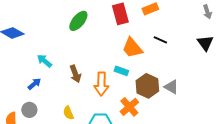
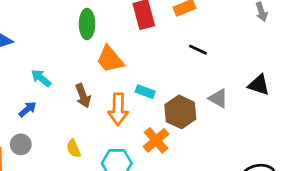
green ellipse: (78, 21) -> (87, 24), turned -40
black triangle: (205, 43) -> (259, 85), moved, turned -36
orange trapezoid: (132, 48) -> (110, 59), moved
gray triangle: (171, 87) -> (218, 98), moved

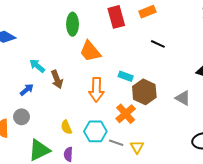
cyan rectangle: (145, 92) -> (126, 76), moved
brown arrow: (83, 96) -> (57, 79), moved
gray triangle: (218, 98) -> (183, 98), moved
yellow semicircle: (73, 148) -> (66, 127), moved

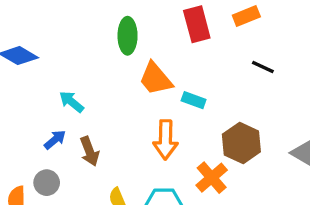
cyan rectangle: (126, 76) -> (194, 100), moved
brown arrow: (57, 79) -> (90, 151), moved

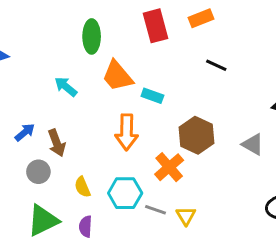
cyan arrow: (71, 102) -> (66, 87), moved
gray circle: (47, 183) -> (38, 172), moved

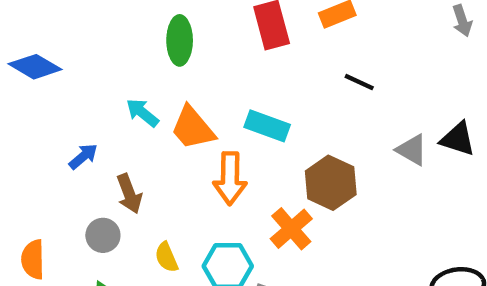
orange trapezoid: (117, 76) -> (193, 128), moved
cyan rectangle: (152, 96) -> (267, 126), size x1.4
blue arrow: (25, 132) -> (83, 156), moved
gray triangle: (253, 144) -> (412, 150), moved

